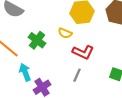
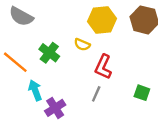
red L-shape: (83, 52) -> (103, 67), turned 90

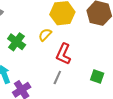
yellow semicircle: (82, 45) -> (45, 35), turned 112

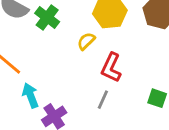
green cross: (17, 42) -> (47, 17), moved

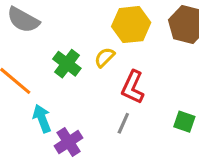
green cross: (47, 17) -> (67, 64), moved

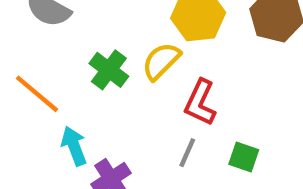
yellow semicircle: (105, 57) -> (161, 61), size x1.4
green square: (184, 122) -> (244, 157), moved

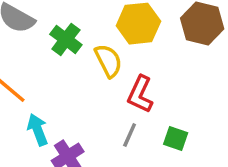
yellow semicircle: (161, 61) -> (108, 61), turned 108
green cross: (109, 70) -> (66, 39), moved

